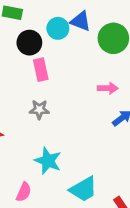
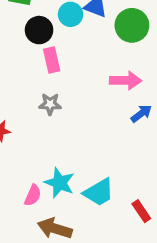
pink arrow: (108, 88) -> (126, 80), size x1.4
cyan star: (48, 161) -> (60, 183), moved

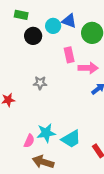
pink rectangle: (52, 60) -> (69, 55), moved
cyan star: (60, 183) -> (46, 133), turned -30

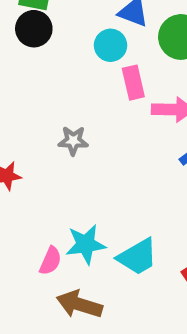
cyan circle: (53, 26) -> (111, 45), moved
black circle: (33, 36) -> (34, 29), moved

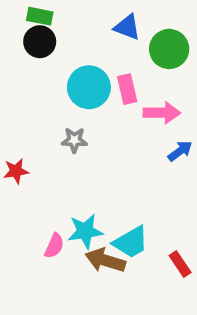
cyan circle: (111, 45) -> (89, 87), moved, size x1.5
brown arrow: (79, 304) -> (105, 260), moved

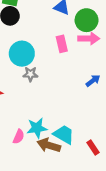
cyan circle: (89, 87) -> (22, 54), moved
pink arrow: (162, 113) -> (89, 38), moved
cyan trapezoid: (131, 242) -> (64, 134), turned -120

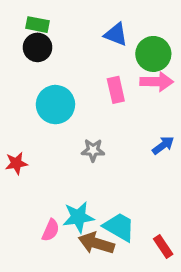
gray star: (30, 74) -> (93, 150), moved

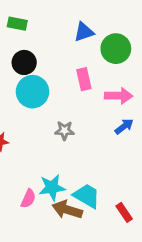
blue triangle: (116, 34) -> (84, 32), turned -40
black circle: (38, 47) -> (24, 62), moved
pink arrow: (157, 82) -> (119, 96), moved

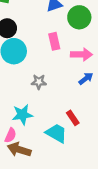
cyan star: (52, 187) -> (22, 115), moved
brown arrow: (67, 210) -> (19, 150), moved
red rectangle: (124, 212) -> (73, 118), moved

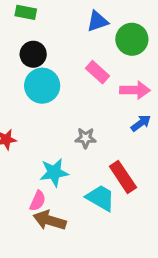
pink rectangle: (54, 41) -> (97, 72), turned -35
gray star: (39, 82) -> (86, 138), moved
red rectangle: (73, 118) -> (123, 177), size x1.5

